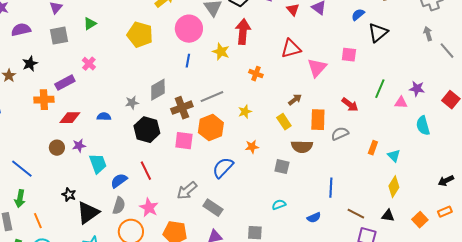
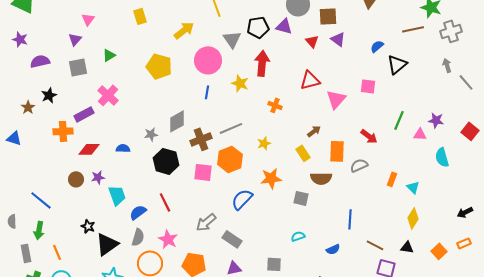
pink cross: (89, 64) -> (108, 95), size x1.5
orange star: (252, 147) -> (271, 178), size x1.5

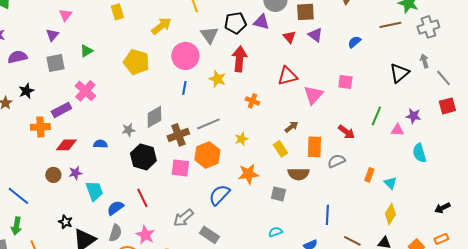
black triangle: (397, 64) -> (399, 73), moved
red square: (470, 131) -> (447, 106), moved, turned 36

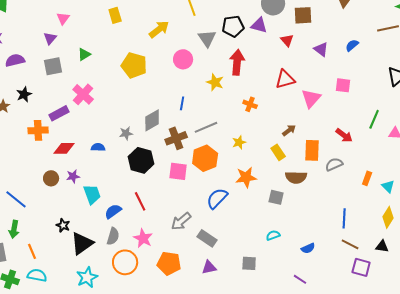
purple triangle: (315, 35) -> (321, 49), moved
pink circle: (185, 56) -> (183, 59), size x0.7
blue line: (184, 88) -> (182, 103), moved
blue line: (327, 215) -> (344, 218), moved

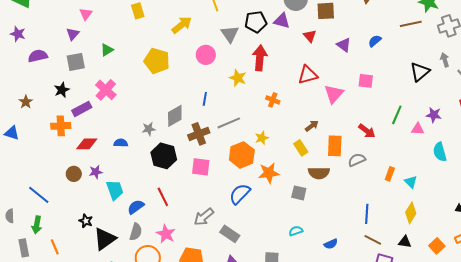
black star: (24, 94) -> (62, 90), moved
orange hexagon: (205, 158) -> (242, 155), moved

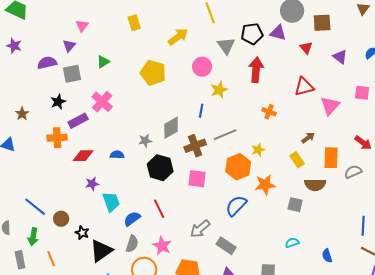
purple semicircle: (38, 56) -> (47, 63), moved
yellow star: (238, 78) -> (219, 90), moved, turned 30
brown circle: (74, 174) -> (61, 219), moved
blue semicircle: (331, 244) -> (327, 256), turned 96

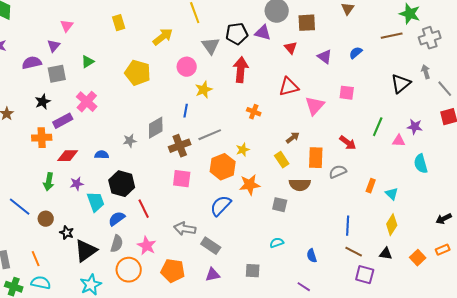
black hexagon: (160, 168) -> (122, 184), moved
gray arrow: (200, 229) -> (185, 229), turned 50
green arrow: (33, 237) -> (49, 182), moved

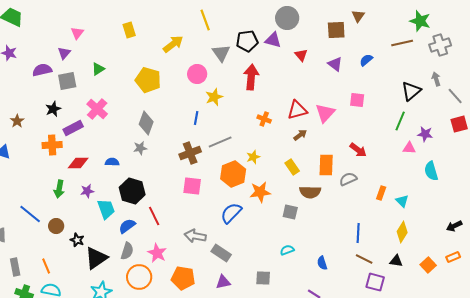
brown square: (307, 23) -> (336, 30), moved
red triangle: (289, 87) -> (297, 110), moved
green line: (378, 127) -> (400, 121), moved
gray diamond: (156, 128) -> (146, 123), moved, turned -40
brown arrow: (293, 138) -> (300, 135), moved

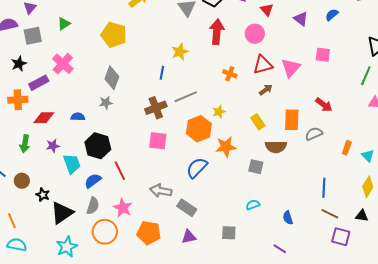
pink circle: (197, 74) -> (255, 34), moved

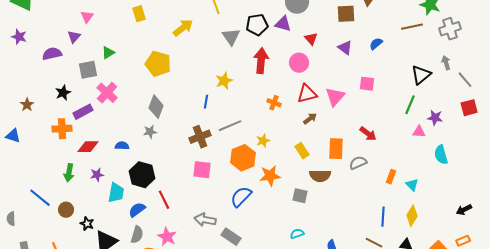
gray square: (33, 36) -> (88, 70), moved
cyan trapezoid: (72, 164) -> (116, 193), turned 30
blue line: (324, 188) -> (383, 217), moved

